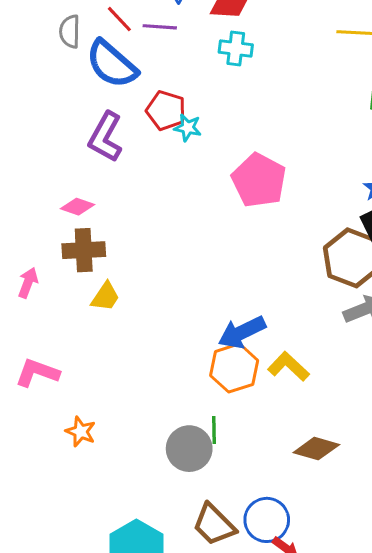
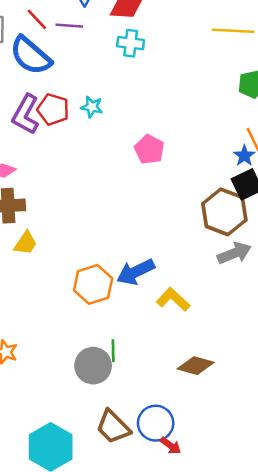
red pentagon: (166, 111) -> (53, 109), moved
pink pentagon: (259, 180) -> (149, 149), size x0.7
orange hexagon: (234, 368) -> (93, 284), moved

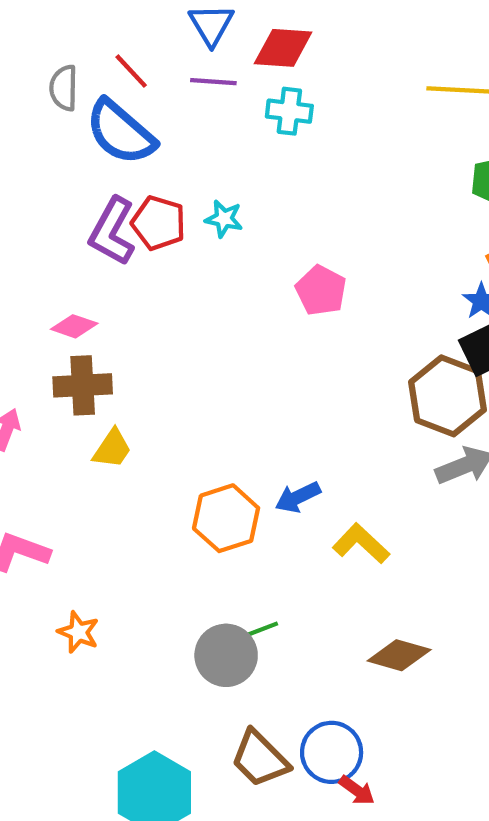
purple line: (69, 26) -> (213, 82), moved
blue arrow: (136, 272) -> (298, 497), size x0.7
green line: (113, 351) -> (260, 630), turned 70

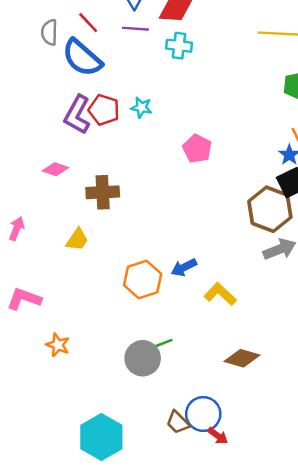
brown cross: (83, 385) -> (103, 192), moved
brown trapezoid: (260, 759) -> (178, 422), moved, size x0.7

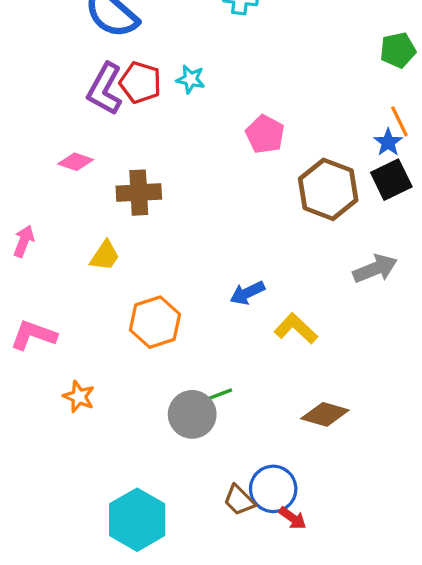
brown hexagon: (270, 209) -> (328, 189), moved
orange hexagon: (143, 279) -> (155, 322), moved

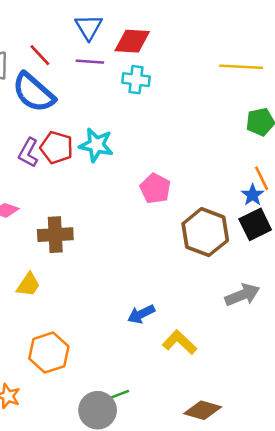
cyan star: (191, 79) -> (96, 145), size x1.5
purple L-shape: (105, 89) -> (28, 153), size x0.7
orange hexagon: (155, 322) -> (49, 353), moved

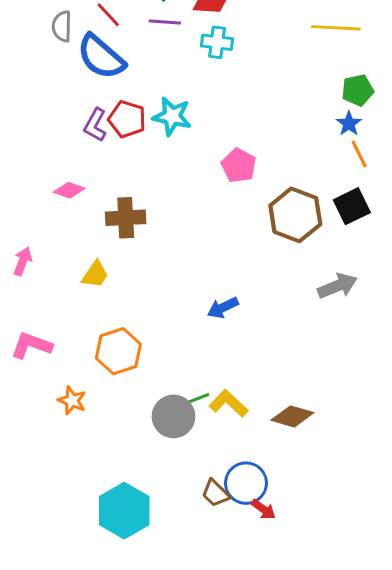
blue star: (253, 195) -> (349, 124), moved
yellow L-shape: (180, 342) -> (229, 403), moved

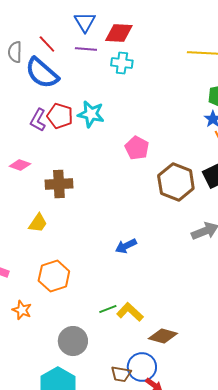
gray circle: (173, 416) -> (73, 341), moved
brown diamond: (292, 416) -> (163, 336), moved
brown trapezoid: (216, 493) -> (121, 374), turned -35

